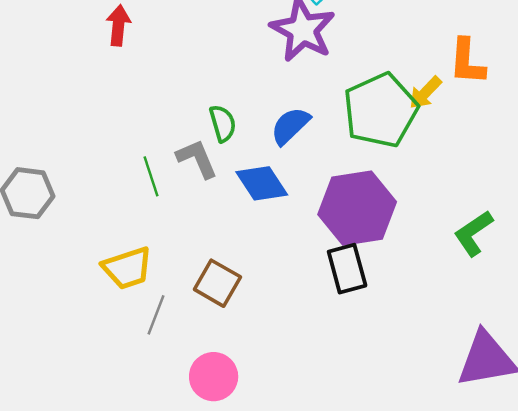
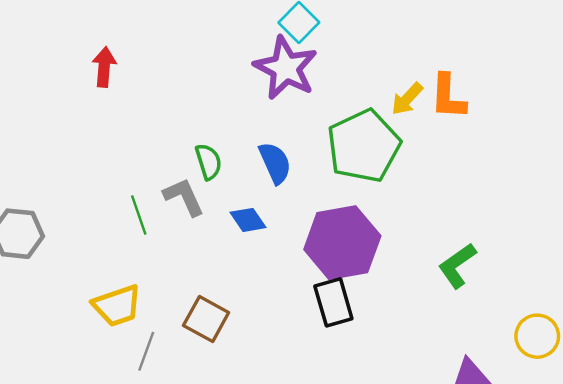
yellow arrow: (425, 93) -> (407, 99), moved
blue semicircle: (290, 126) -> (275, 163), turned 111
blue diamond: (262, 183) -> (248, 220), size x0.7

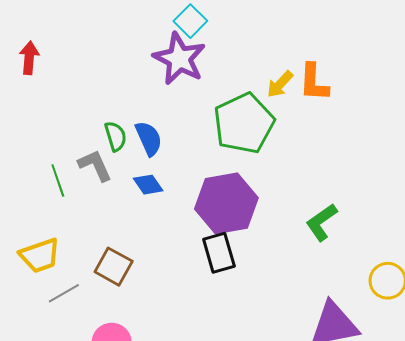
blue semicircle: (275, 163) -> (149, 138), moved
gray line: (146, 351) -> (64, 293), turned 40

